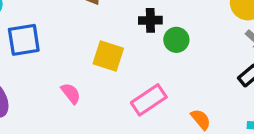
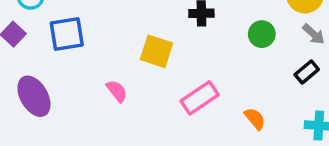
green circle: (176, 40) -> (262, 34), moved

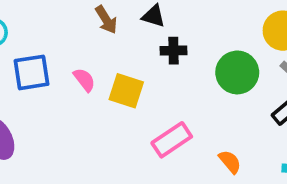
green circle: (262, 34) -> (237, 72), size x1.5
pink semicircle: (117, 91) -> (84, 80), moved

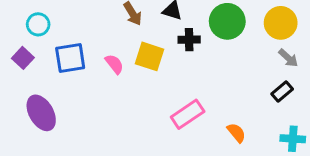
green circle: (237, 72) -> (227, 21), moved
yellow square: (126, 91) -> (149, 56), moved

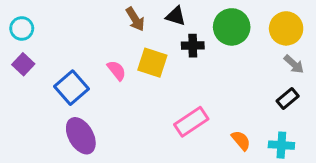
cyan circle: (38, 24) -> (22, 28), moved
blue square: (70, 58) -> (71, 88), moved, turned -32
purple ellipse: (41, 113) -> (81, 136), moved
cyan cross: (293, 139) -> (281, 145), moved

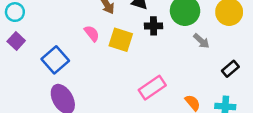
gray arrow: (294, 64) -> (201, 41), moved
pink semicircle: (117, 70) -> (92, 33), moved

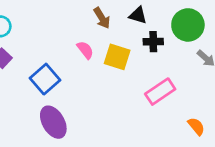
pink rectangle: (152, 88) -> (160, 92), moved

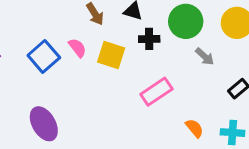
blue square: (45, 79) -> (44, 56), moved

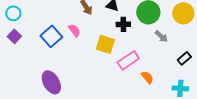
yellow square: (111, 55) -> (105, 44), moved
orange semicircle: (194, 128) -> (147, 77), moved

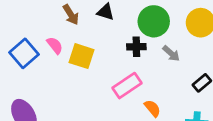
black cross: (123, 24) -> (136, 47), moved
yellow square: (105, 44) -> (81, 56), moved

